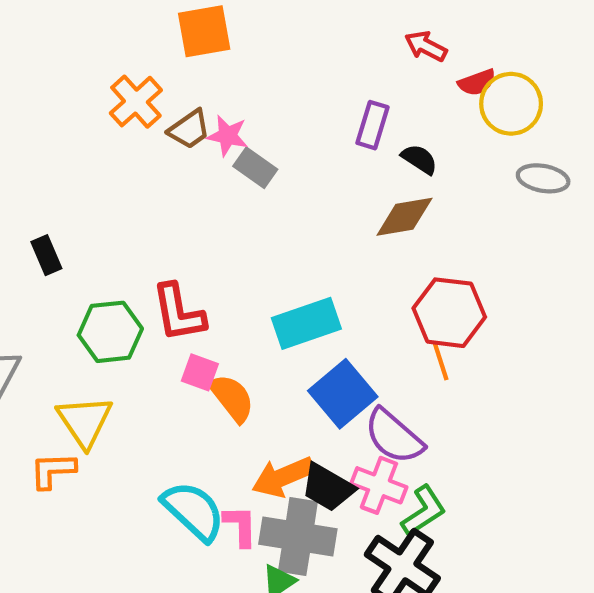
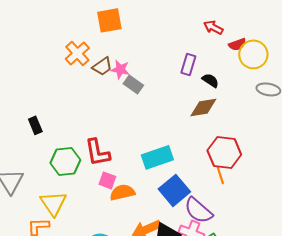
orange semicircle: (232, 398) -> (122, 192), turned -65

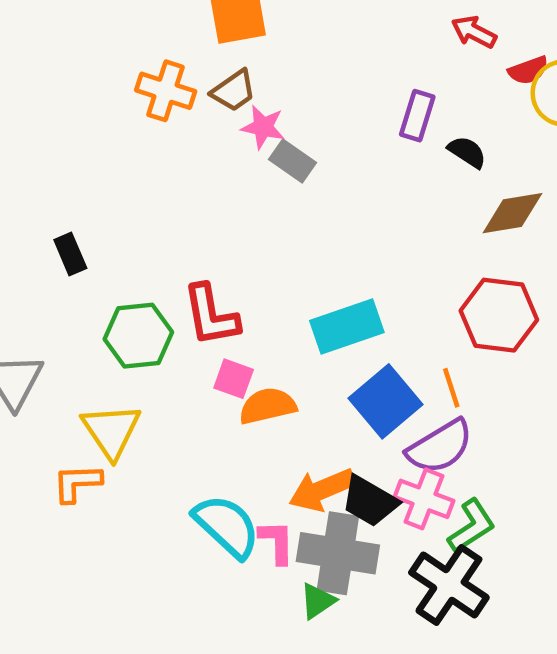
orange cross: (77, 53) -> (166, 91), turned -30
brown trapezoid: (102, 66) -> (234, 91), moved
brown diamond: (203, 107) -> (512, 213), moved
orange line: (220, 175) -> (451, 388), moved
purple semicircle: (198, 210) -> (440, 447), turned -72

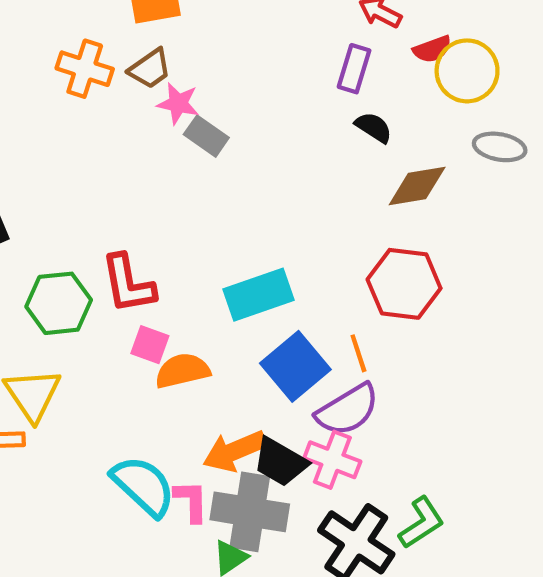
purple rectangle: (417, 116) -> (354, 69), moved
green L-shape: (472, 526) -> (421, 523), moved

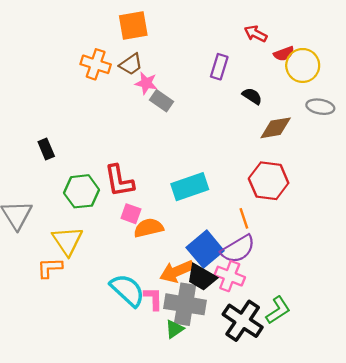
purple rectangle: (354, 69) -> (219, 67), moved
blue square: (295, 366) -> (205, 249), moved

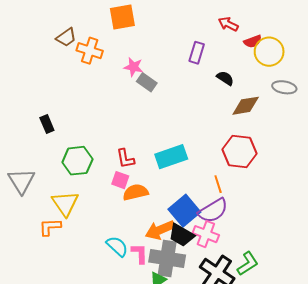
brown trapezoid: (131, 64) -> (66, 37), moved
red L-shape: (119, 181) -> (125, 159), moved, size x0.7
cyan semicircle: (127, 290) -> (117, 246), size x0.7

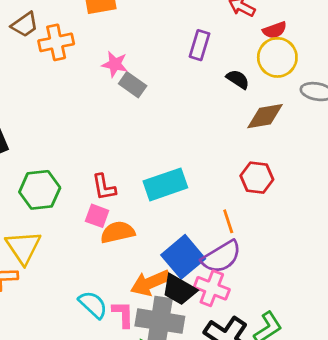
orange cross: (90, 51) -> (56, 42), turned -30
yellow circle: (269, 52) -> (277, 57), moved
red hexagon: (239, 152) -> (257, 178), size x0.7

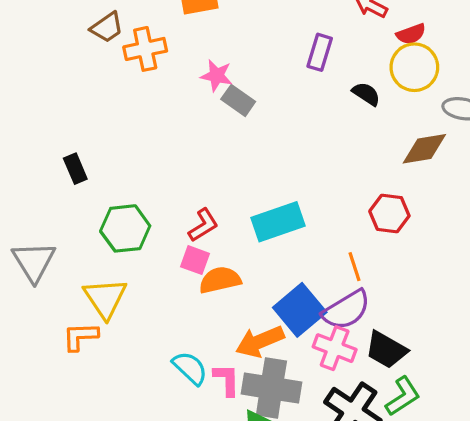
brown diamond: (265, 116) -> (424, 149), moved
red L-shape: (104, 187) -> (203, 225), turned -112
black trapezoid: (179, 290) -> (386, 350), moved

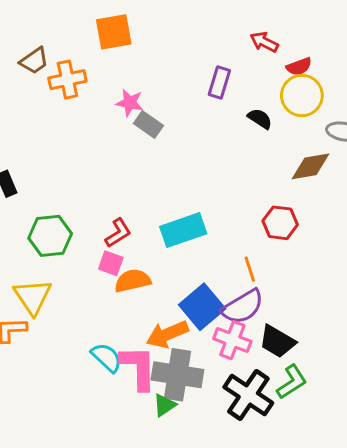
pink L-shape: (227, 380) -> (138, 368), size x1.6

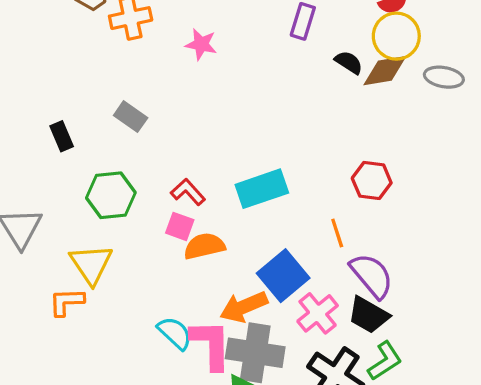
gray rectangle: (148, 124) -> (131, 117), moved
brown diamond: (311, 166) -> (385, 71), moved
red L-shape: (118, 233) -> (188, 192), turned -100
purple semicircle: (243, 307) -> (372, 276), moved, turned -99
pink cross: (232, 340) -> (318, 313), turned 30

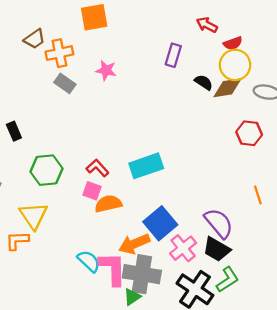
gray rectangle: (131, 117) -> (65, 83), moved
red hexagon: (372, 180) -> (249, 133), moved
orange line: (337, 233) -> (258, 195), moved

